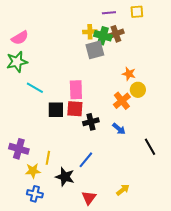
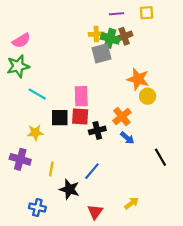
orange star: (129, 74) -> (138, 79), size x1.5
orange cross: (122, 101) -> (122, 117), moved
yellow star: (33, 171) -> (35, 133), moved

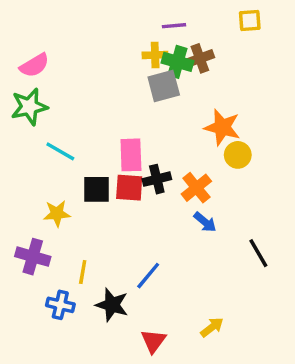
yellow square: (146, 13) -> (250, 21), moved
purple line: (117, 14) -> (174, 26), moved
black cross: (97, 130) -> (157, 179), moved
blue cross: (37, 207) -> (60, 305), moved

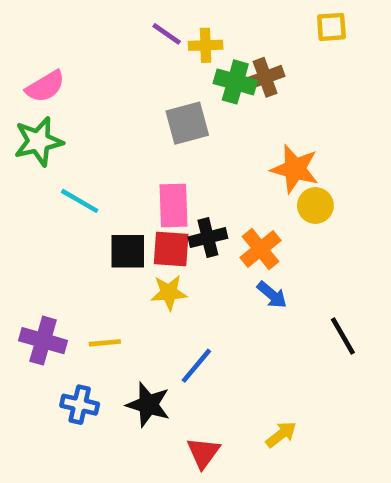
purple line: (174, 26) -> (167, 34), moved, turned 40
yellow cross: (155, 55) -> (206, 45), moved
gray square: (164, 86) -> (187, 123), moved
yellow star: (57, 213) -> (169, 292), moved
yellow line: (83, 272) -> (105, 343), moved, turned 75

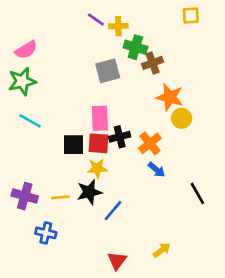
brown cross: (265, 77) -> (153, 63), moved
cyan line: (80, 201) -> (30, 121), moved
black star: (148, 405) -> (89, 192), moved, turned -30

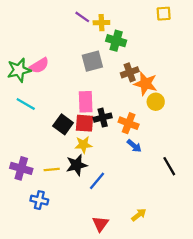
pink semicircle: (26, 50) -> (39, 66), moved
brown cross: (153, 63) -> (130, 72), moved
orange cross: (150, 143) -> (129, 123), turned -30
black square: (73, 145) -> (63, 124), turned 36

